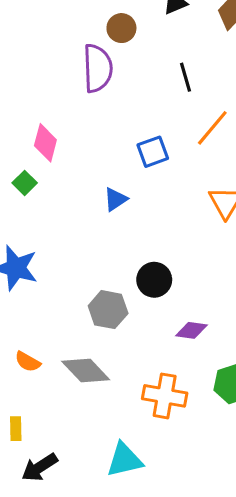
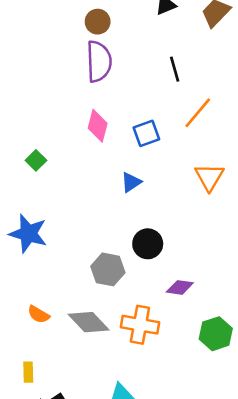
brown circle: (121, 28) -> (98, 22), moved
pink diamond: (45, 143) -> (98, 126), moved
blue triangle: (115, 199) -> (131, 182), moved
orange cross: (165, 396) -> (140, 325), moved

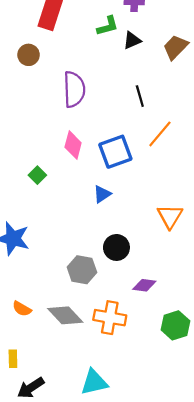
brown circle: (98, 22) -> (29, 55), moved
blue square: (146, 133) -> (115, 152), size x1.4
green square: (36, 160) -> (37, 175), moved
orange triangle: (209, 177) -> (170, 216), moved

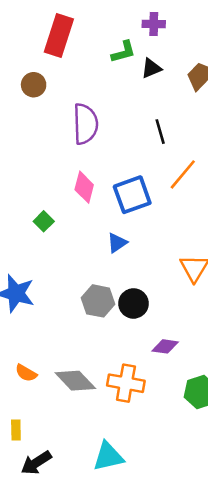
gray hexagon: (82, 270) -> (98, 301), moved

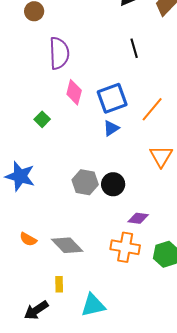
purple semicircle: (85, 124) -> (59, 53), moved
orange line: (183, 174) -> (152, 109), moved
blue triangle: (117, 243) -> (111, 128), moved
orange cross: (126, 383) -> (125, 247), moved
yellow rectangle: (16, 430) -> (59, 284), moved

